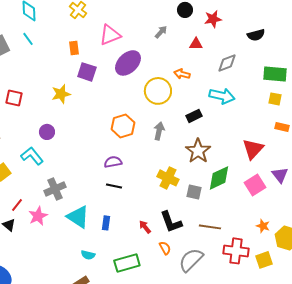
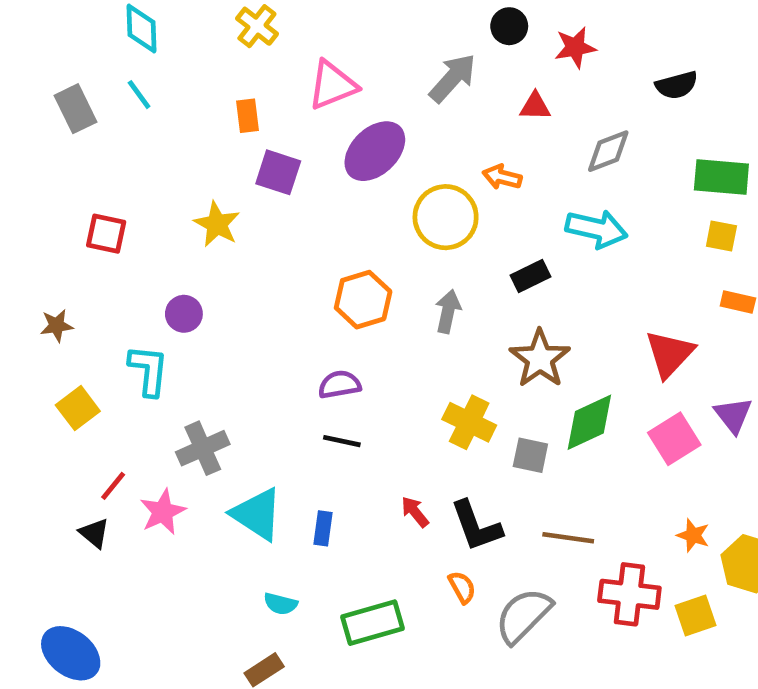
gray arrow: (161, 32) -> (453, 78), size x1.6
yellow star: (61, 94) -> (217, 224), turned -30
cyan L-shape: (32, 156) -> (149, 370), turned 45
red arrow: (145, 227) -> (415, 512), moved

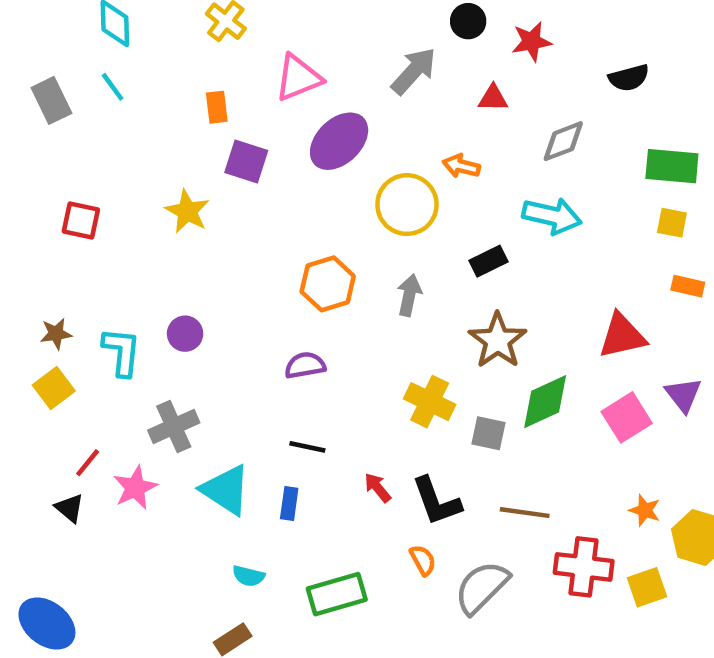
purple circle: (184, 314) -> (185, 334), moved
brown star: (57, 326) -> (56, 334), moved
red triangle: (670, 354) -> (622, 336), turned 34
black line: (342, 441) -> (307, 447), moved

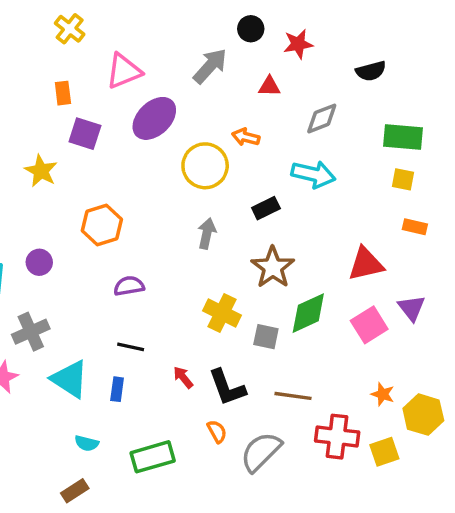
orange hexagon: (328, 284) -> (102, 225), moved

